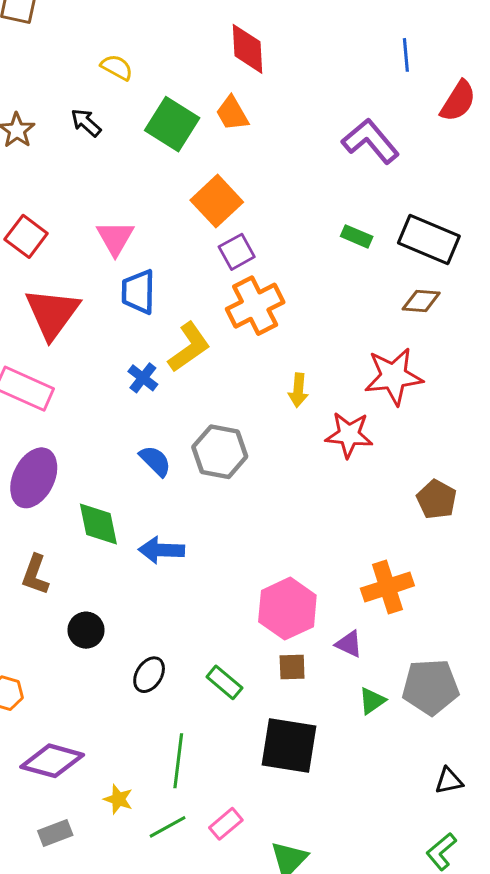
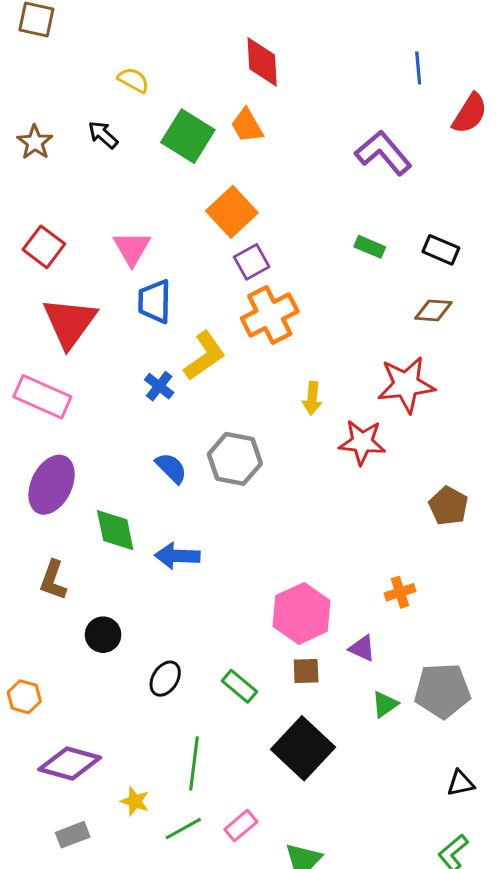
black rectangle: (429, 239) -> (441, 250), size x0.6
orange cross: (387, 587) -> (400, 592), size x0.6
black square: (289, 745) -> (303, 748), turned 34

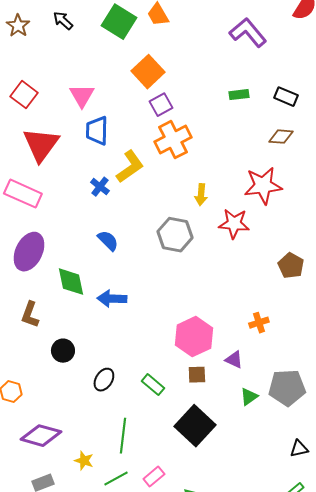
green rectangle: (370, 247) -> (239, 95), turned -30
gray hexagon: (235, 459) -> (175, 235), moved

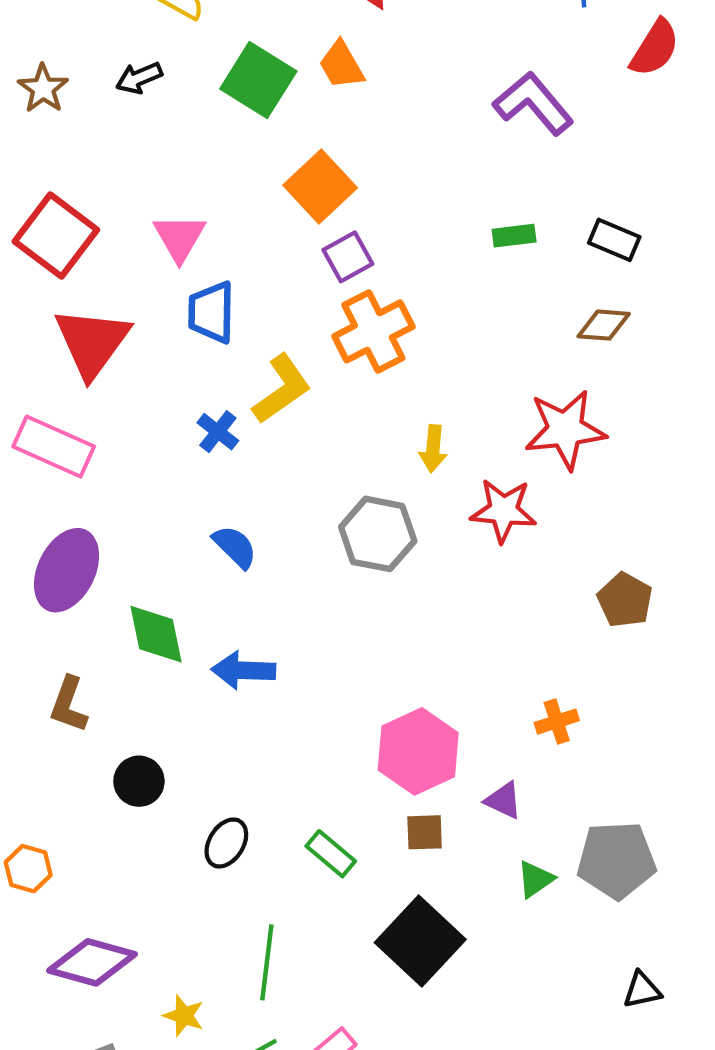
black arrow: (63, 21) -> (139, 78), turned -65
red square: (24, 95) -> (56, 236), size x1.4

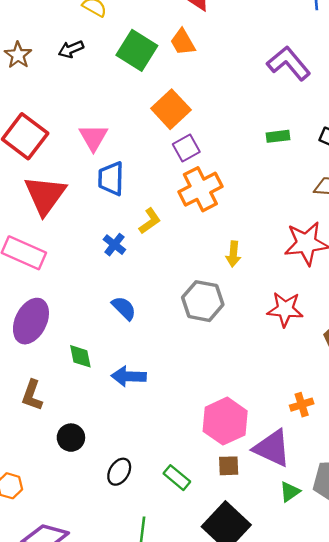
yellow L-shape: (282, 389) -> (150, 221), size x0.7
red star: (503, 511) -> (285, 309), moved
green diamond: (156, 634) -> (80, 356), size x0.7
purple triangle: (503, 800) -> (272, 448), size x1.8

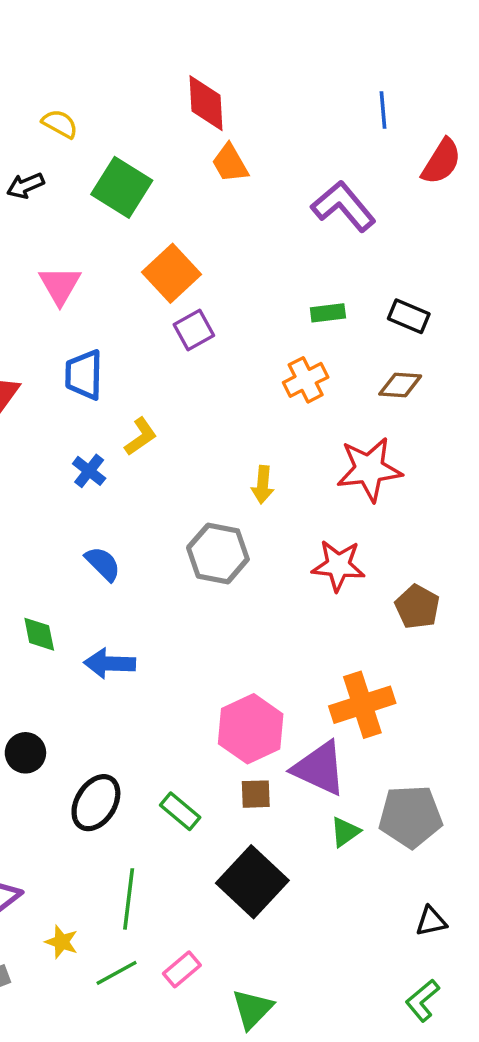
orange trapezoid: (183, 42) -> (230, 163), moved
pink triangle: (93, 137) -> (60, 285), moved
orange cross: (200, 189) -> (306, 380), moved, size x0.7
orange cross: (302, 405) -> (362, 705), size x1.8
black ellipse: (119, 472) -> (96, 803), size x1.4

